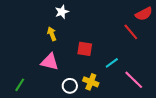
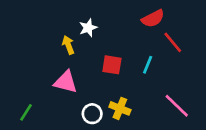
white star: (62, 12) -> (88, 28), moved
red semicircle: (144, 14) -> (153, 19), moved
cyan line: (112, 63) -> (148, 65), moved, turned -32

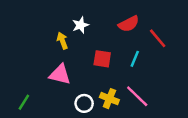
red semicircle: (153, 19) -> (129, 24), moved
pink line: (177, 106) -> (137, 96), moved

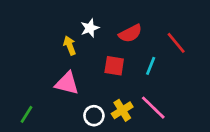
red semicircle: (129, 24) -> (130, 33), moved
yellow cross: (109, 99) -> (122, 110), turned 36

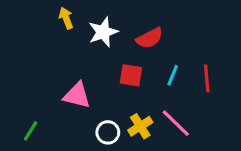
white star: (90, 28) -> (103, 32), size x1.4
red line: (176, 43) -> (207, 78), moved, turned 35
yellow arrow: (70, 46) -> (66, 18), moved

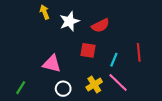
cyan line: (173, 75) -> (114, 60), moved
white circle: (108, 132) -> (63, 89), moved

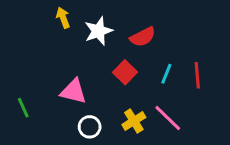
red square: (88, 50) -> (125, 72), turned 35
cyan line: (114, 60) -> (166, 74), moved
green line: (21, 88) -> (23, 108), moved, turned -56

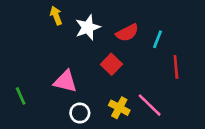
cyan line: (166, 74) -> (158, 39), moved
yellow cross: (134, 121) -> (119, 108), turned -30

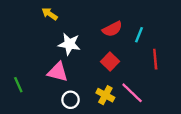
yellow arrow: (56, 16) -> (50, 14), turned -35
white star: (88, 27) -> (69, 44), moved, turned 30
red square: (111, 64) -> (110, 61), moved

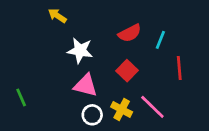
pink triangle: (58, 72) -> (85, 85), moved
white circle: (71, 100) -> (92, 115), moved

